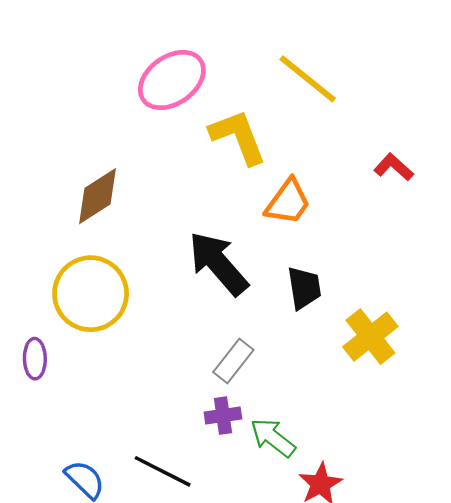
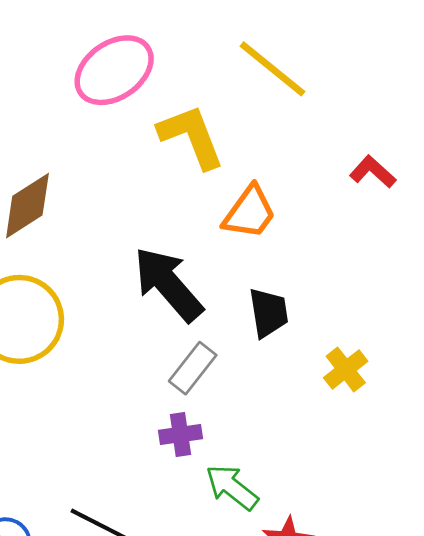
yellow cross: (370, 337) -> (346, 369), size x0.7
gray rectangle: (233, 361) -> (193, 368), moved
purple cross: (223, 416) -> (180, 434), moved

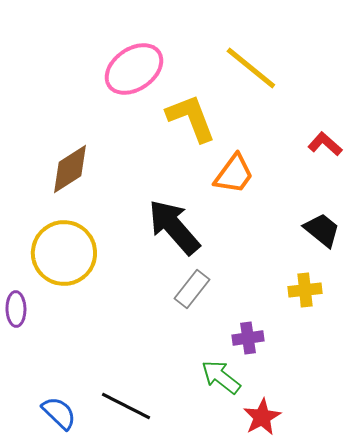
black trapezoid: (268, 313) -> (322, 230), moved, turned -42
yellow cross: (346, 369) -> (305, 290), turned 32
purple cross: (180, 434) -> (248, 338), moved

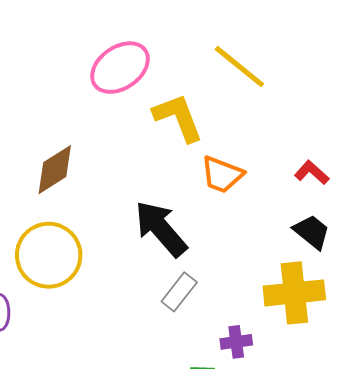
red L-shape: (325, 144) -> (312, 173), moved
orange trapezoid: (234, 174) -> (222, 175), turned 75
yellow cross: (305, 290) -> (294, 293), size x1.8

